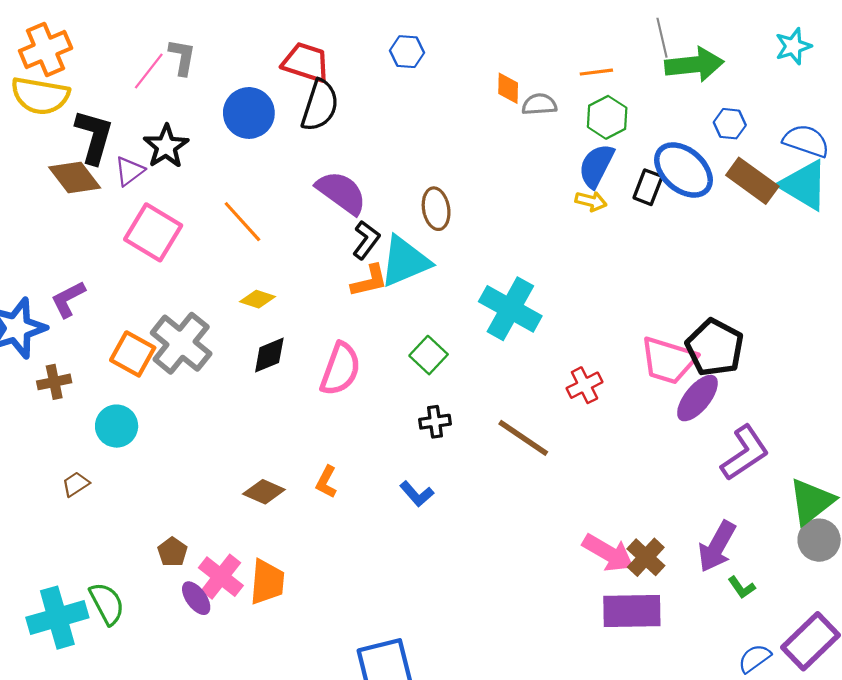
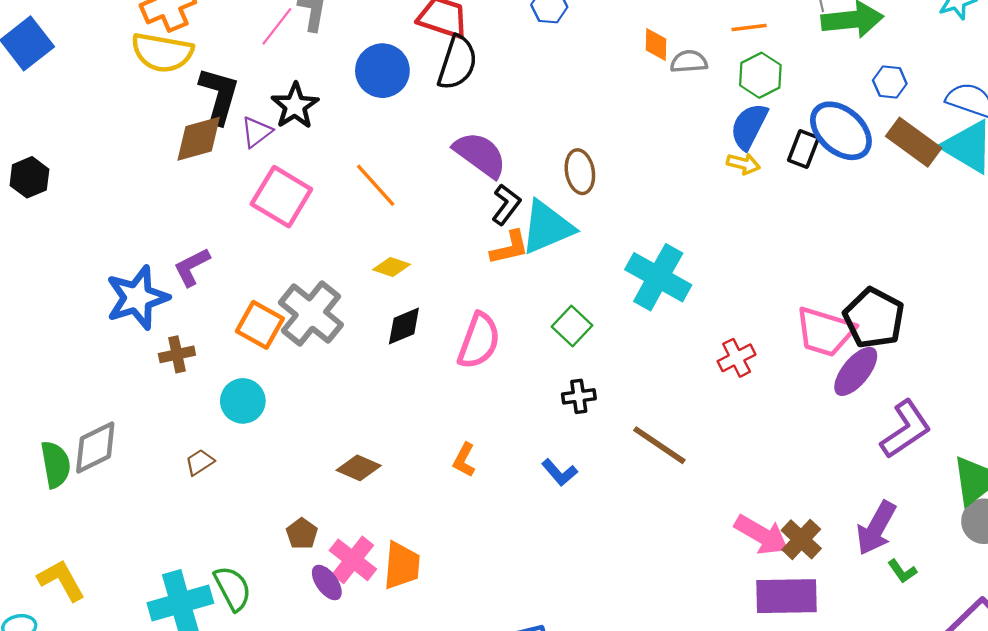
brown diamond: (75, 178) -> (199, 139), turned -68
brown line: (523, 438) -> (659, 445), moved
brown diamond: (264, 492) -> (359, 468), moved

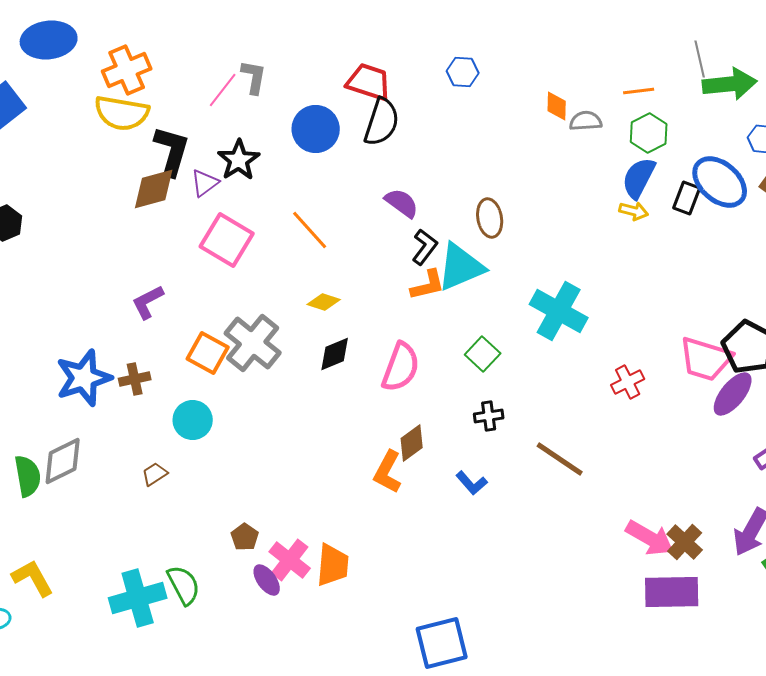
purple semicircle: (480, 155) -> (402, 203), size x0.7
blue star: (137, 298) -> (84, 378), moved
orange L-shape: (464, 460) -> (388, 472), size x1.4
brown diamond: (359, 468) -> (412, 443), moved, turned -60

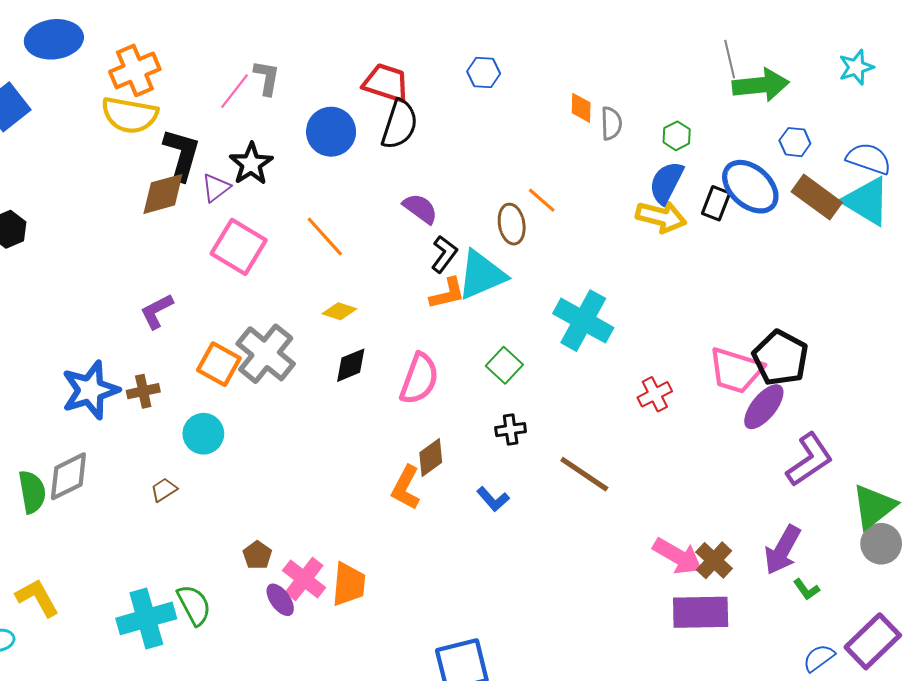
orange line: (639, 91) -> (542, 200), moved, turned 48
gray semicircle: (586, 121) -> (611, 123), turned 92
green hexagon: (649, 133) -> (677, 136), size x0.7
yellow arrow: (634, 211) -> (661, 217), size x1.6

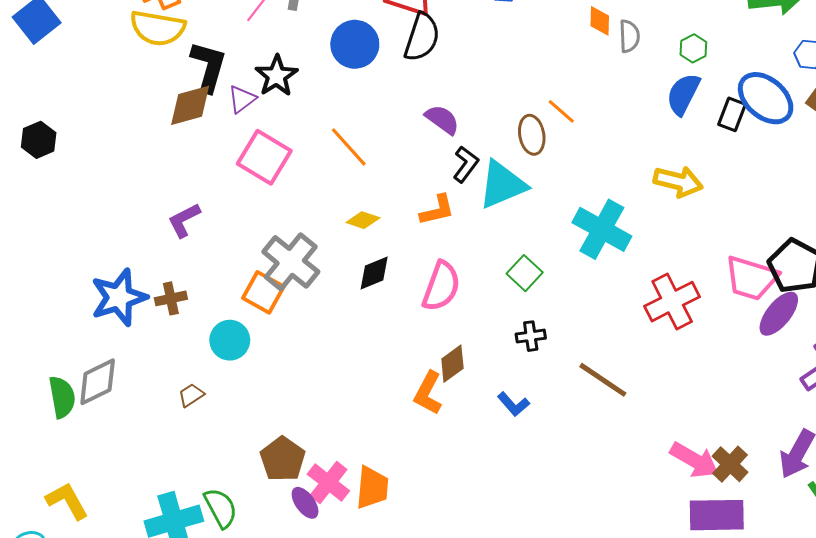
yellow arrow: (661, 217) -> (678, 182), moved
orange L-shape: (447, 294) -> (437, 210), moved
orange square: (219, 364) -> (263, 292), moved
red cross: (655, 394) -> (672, 302), size x1.6
brown pentagon: (257, 555) -> (283, 459), size x1.6

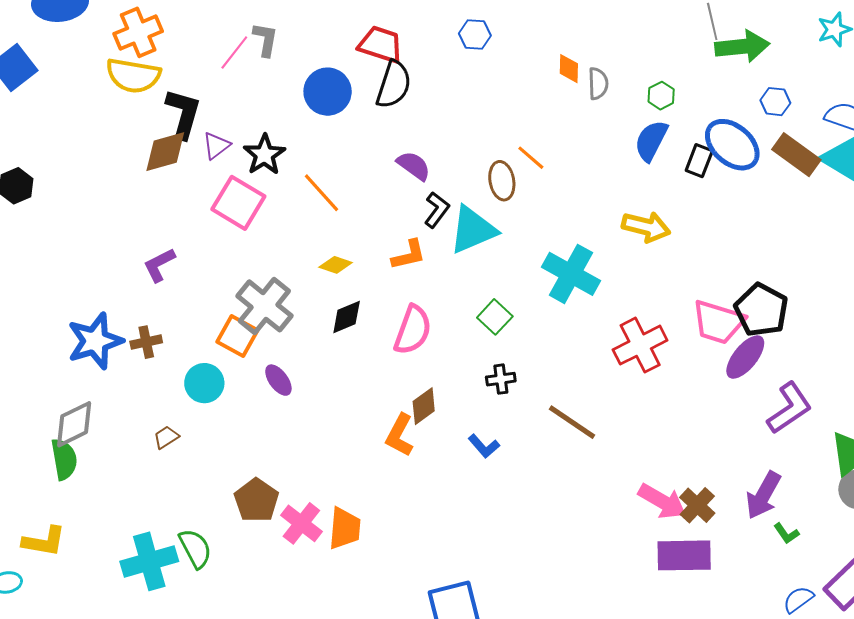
black star: (277, 76) -> (264, 155), moved
green semicircle: (62, 397) -> (64, 459), moved
yellow L-shape: (67, 501) -> (44, 541), turned 129
purple ellipse: (305, 503) -> (278, 380), moved

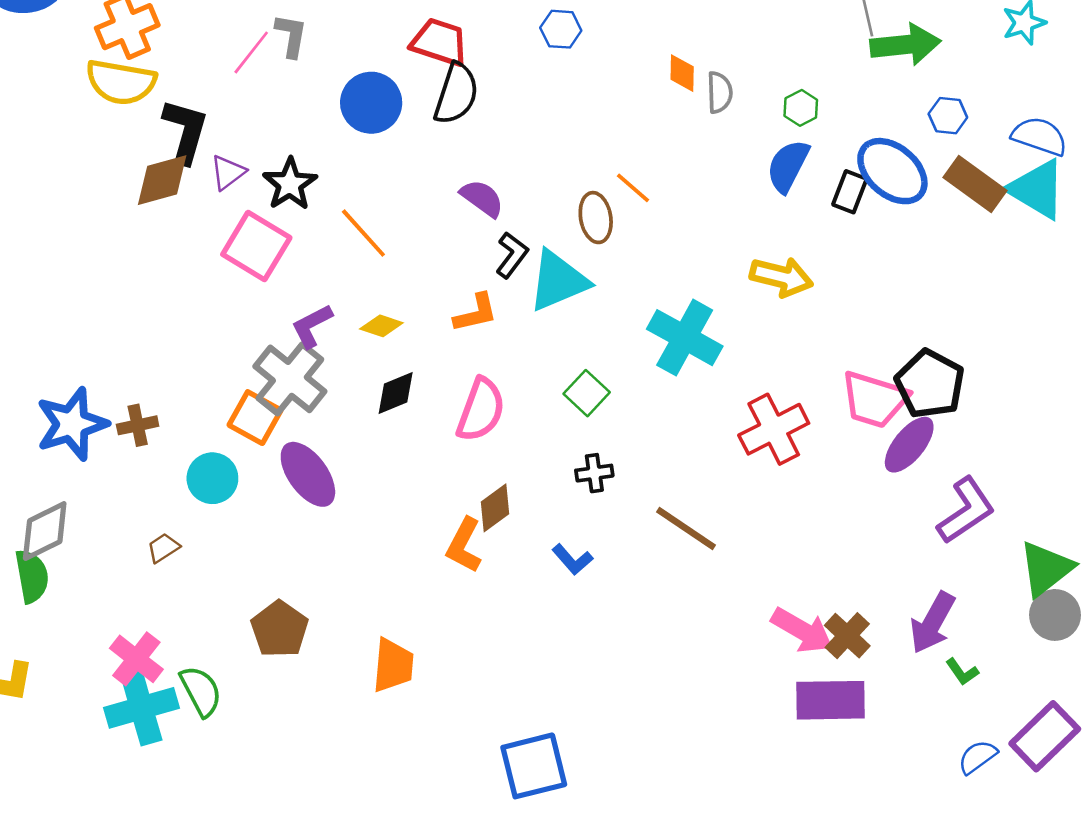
purple L-shape: (159, 265) -> (312, 326), moved
purple ellipse: (278, 380) -> (308, 474), size x1.6
pink cross: (301, 523) -> (136, 659), moved

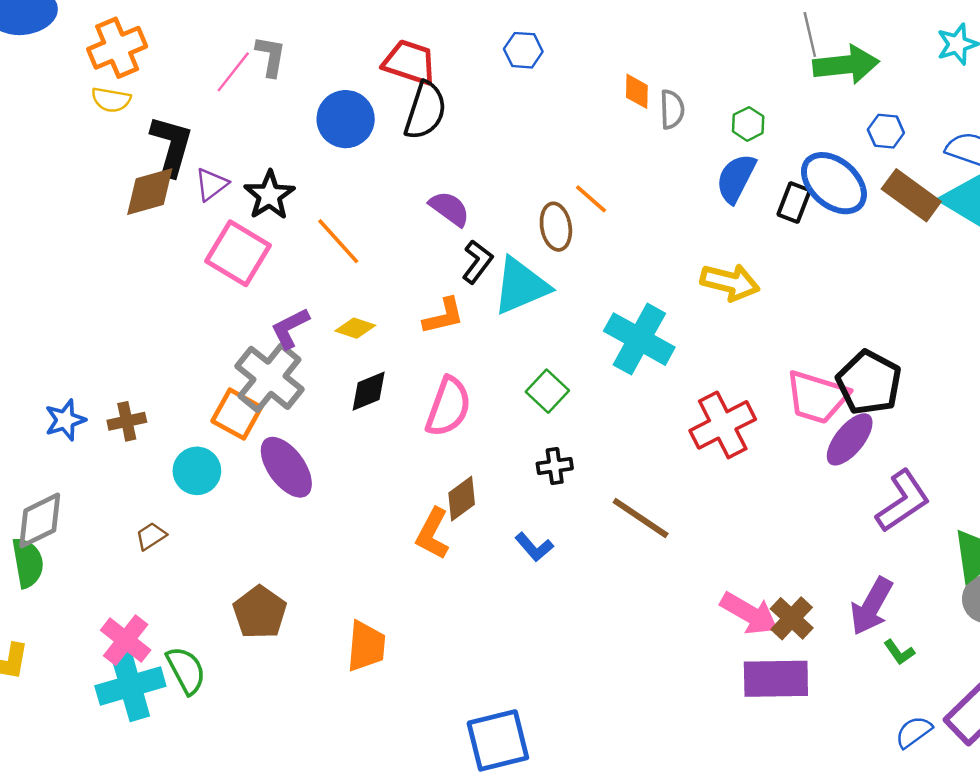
yellow semicircle: (121, 82) -> (111, 100), size x0.6
blue star: (72, 424) -> (65, 420), size x0.6

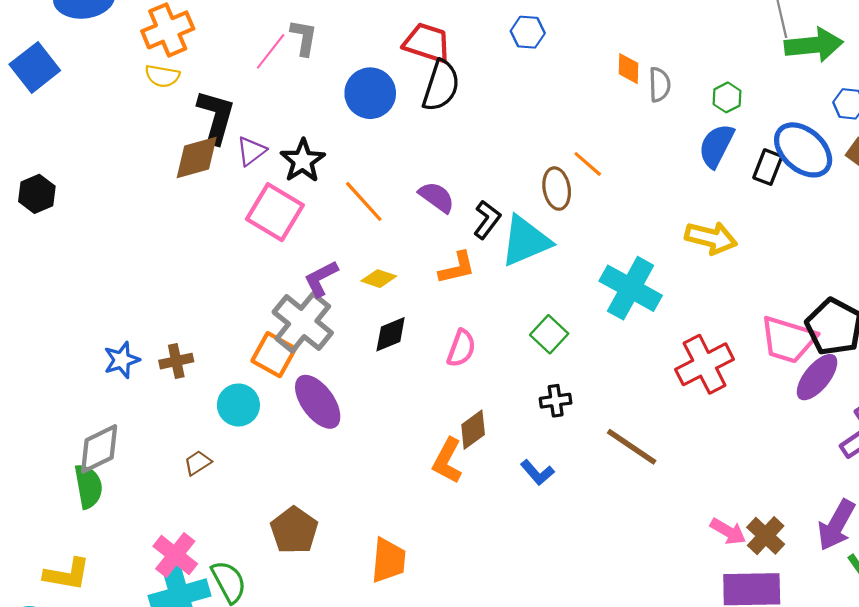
purple semicircle: (450, 209) -> (437, 197), moved
pink semicircle: (448, 407) -> (461, 348), size x0.7
pink arrow: (749, 613) -> (728, 531), size x0.7

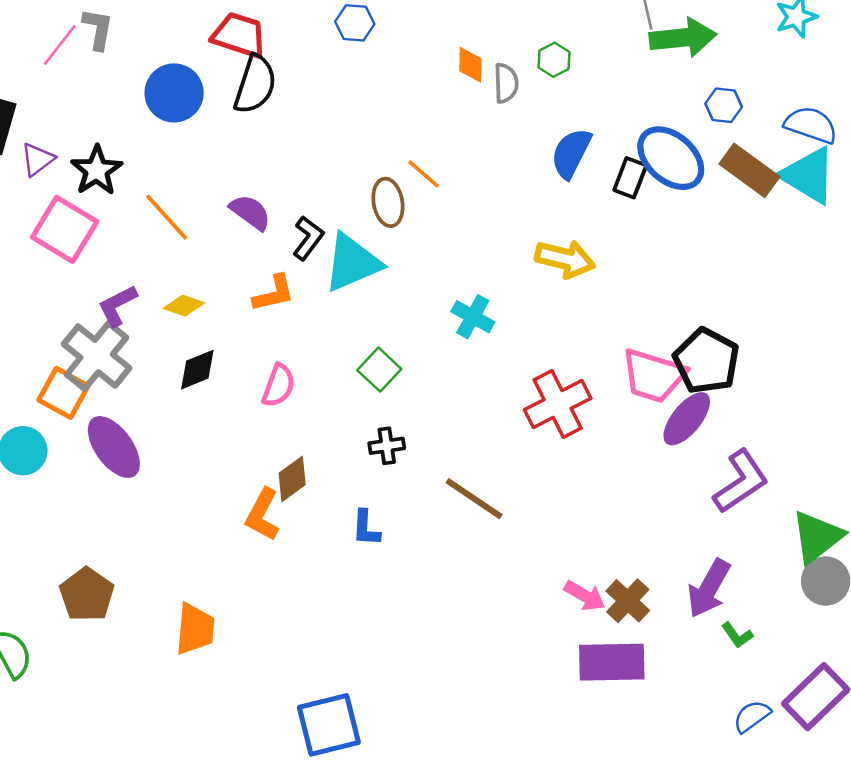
green hexagon: (727, 97) -> (554, 60), moved
cyan cross: (631, 288) -> (473, 317), size x0.6
blue L-shape: (537, 472) -> (366, 528), turned 44

